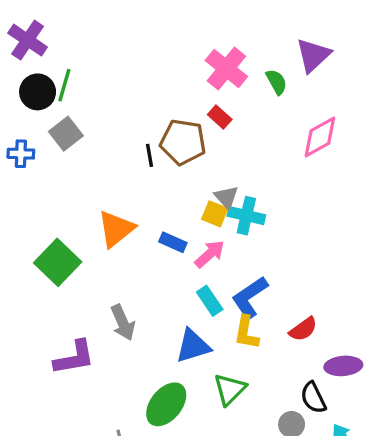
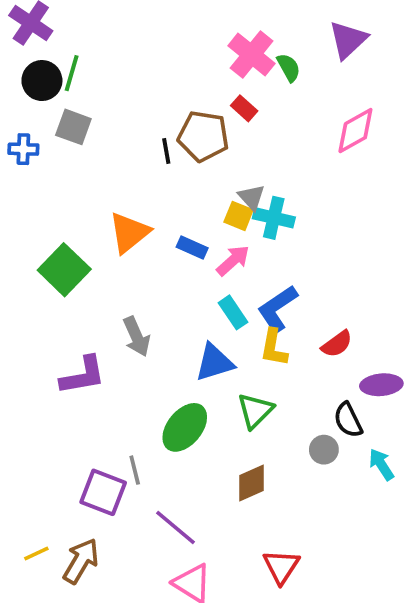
green semicircle: (276, 82) -> (289, 68), moved
gray square: (66, 134) -> (73, 127), turned -32

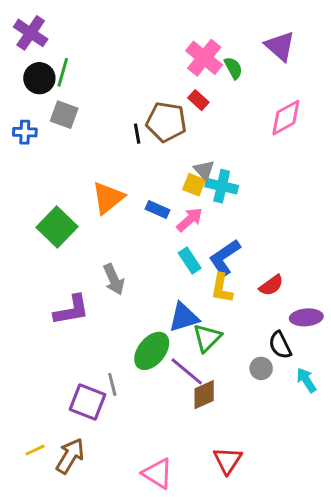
purple triangle: (348, 40) -> (280, 46), turned -36
blue triangle: (214, 362) -> (184, 317), moved
purple line: (175, 528) -> (187, 371), moved

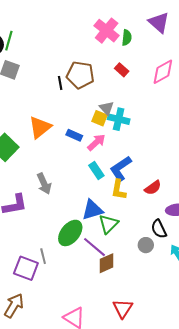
green semicircle: (233, 68) -> (127, 38), turned 35
red rectangle: (198, 100) -> (122, 70), moved

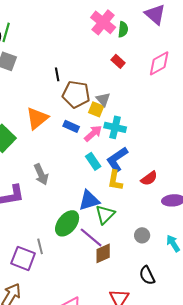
brown pentagon: (80, 75) -> (76, 94), moved
cyan cross: (119, 119) -> (115, 127), moved
black semicircle: (159, 229) -> (147, 275), moved

